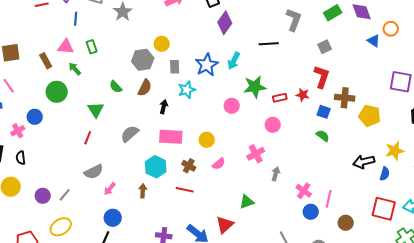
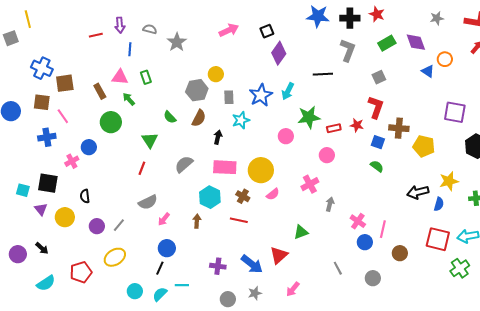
yellow circle: (207, 140) -> (261, 170), size x1.6
black semicircle: (21, 158) -> (85, 196), moved

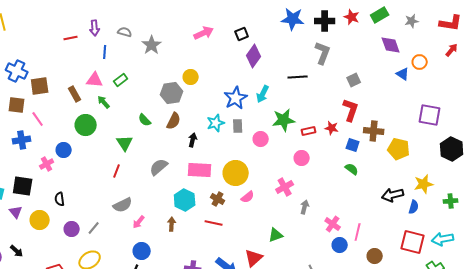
green rectangle: (387, 43) -> (380, 15), moved
green rectangle: (146, 77) -> (121, 80), turned 72
gray rectangle: (229, 97) -> (238, 126), moved

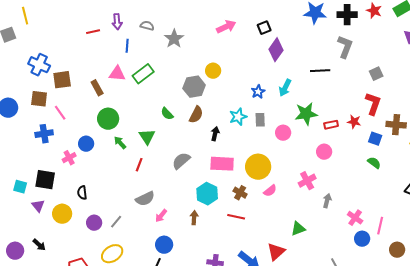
green rectangle: (121, 80) -> (143, 74), size x1.5
blue star: (236, 98) -> (258, 92), size x0.6
green arrow: (104, 102) -> (120, 143), moved

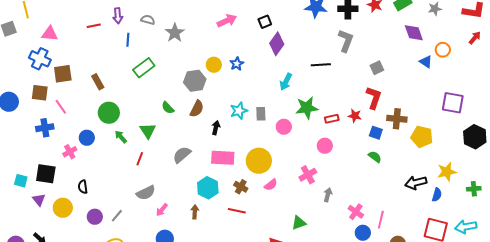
pink triangle: (117, 74) -> (50, 34), moved
blue star: (258, 92) -> (237, 64), moved

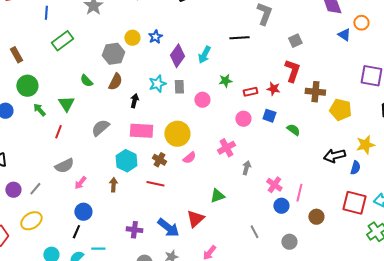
purple diamond: (277, 44) -> (177, 56), moved
green star: (307, 108) -> (225, 81), size x0.6
blue square: (376, 133) -> (269, 116), moved

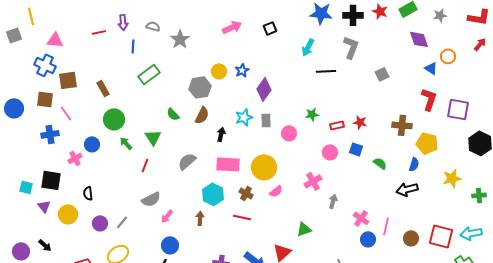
cyan arrow: (204, 55) -> (308, 47), moved
red L-shape: (292, 71) -> (429, 99), moved
black arrow: (334, 156) -> (407, 189), moved
blue semicircle: (355, 168) -> (414, 164), moved
brown circle: (316, 217) -> (411, 238), moved

